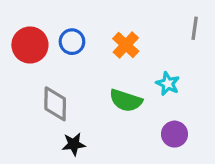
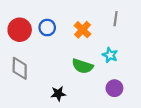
gray line: (195, 28) -> (116, 19), moved
gray diamond: (55, 104) -> (20, 68), moved
black star: (74, 144) -> (58, 94), moved

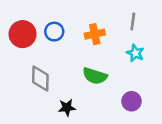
orange cross: (82, 30) -> (95, 34), turned 35
cyan star: (110, 55) -> (135, 53), moved
gray diamond: (20, 68) -> (40, 78), moved

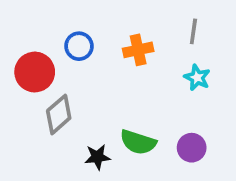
red circle: (23, 34) -> (35, 72), moved
green semicircle: (95, 76) -> (138, 142), moved
gray diamond: (40, 78) -> (59, 114), turned 48

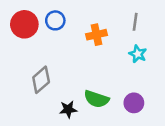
blue circle: (79, 46) -> (55, 20), moved
red circle: (35, 72) -> (24, 24), moved

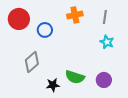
blue circle: (55, 20) -> (45, 30), moved
orange cross: (97, 35) -> (75, 15), moved

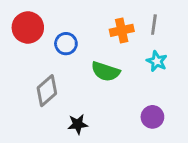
orange cross: (75, 15) -> (122, 30), moved
green semicircle: (75, 77) -> (106, 71), moved

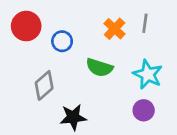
orange cross: (122, 30) -> (115, 29), turned -35
cyan star: (157, 61) -> (148, 74), moved, size x1.5
black star: (78, 124) -> (73, 117), size x1.4

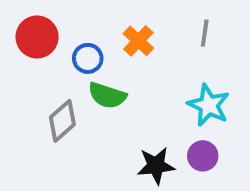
orange cross: (115, 29) -> (138, 41), moved
green semicircle: (99, 67) -> (107, 95), moved
black star: (73, 117) -> (156, 166), moved

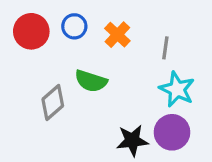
gray line: (205, 33) -> (165, 48), moved
blue circle: (88, 58) -> (74, 26), moved
purple circle: (203, 156) -> (172, 132), size x1.4

